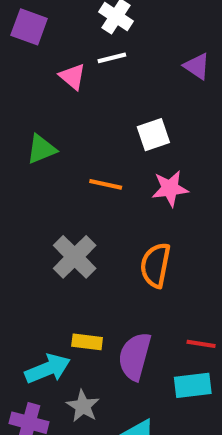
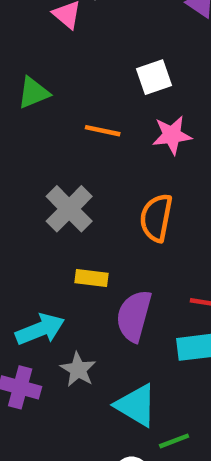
yellow rectangle: (87, 342) -> (92, 278), moved

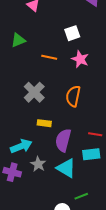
pink star: (172, 135) -> (80, 59), turned 30
cyan triangle: (136, 405) -> (66, 168), moved

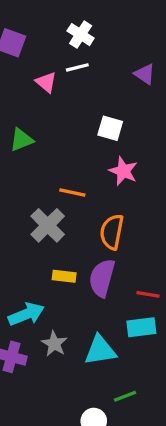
white square: (72, 33) -> (110, 128), turned 35
orange line: (49, 57) -> (72, 192), moved
purple semicircle: (63, 140) -> (102, 278), moved
cyan triangle: (66, 168) -> (100, 350), turned -40

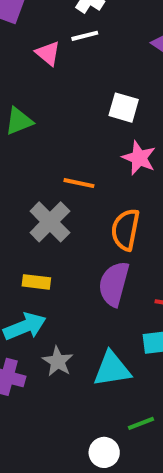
yellow rectangle: (64, 276) -> (36, 282), moved

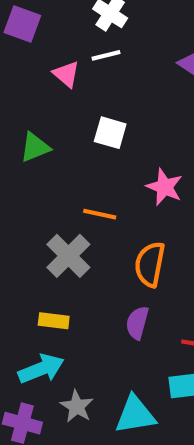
white square: (124, 108) -> (110, 133), moved
purple semicircle: (114, 284) -> (137, 323), size x0.7

